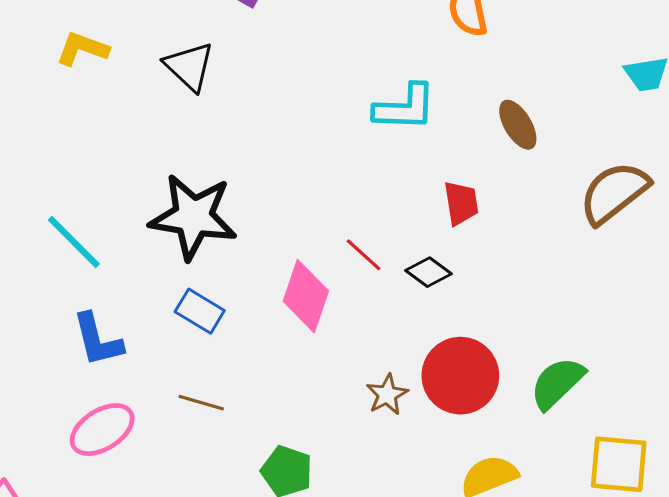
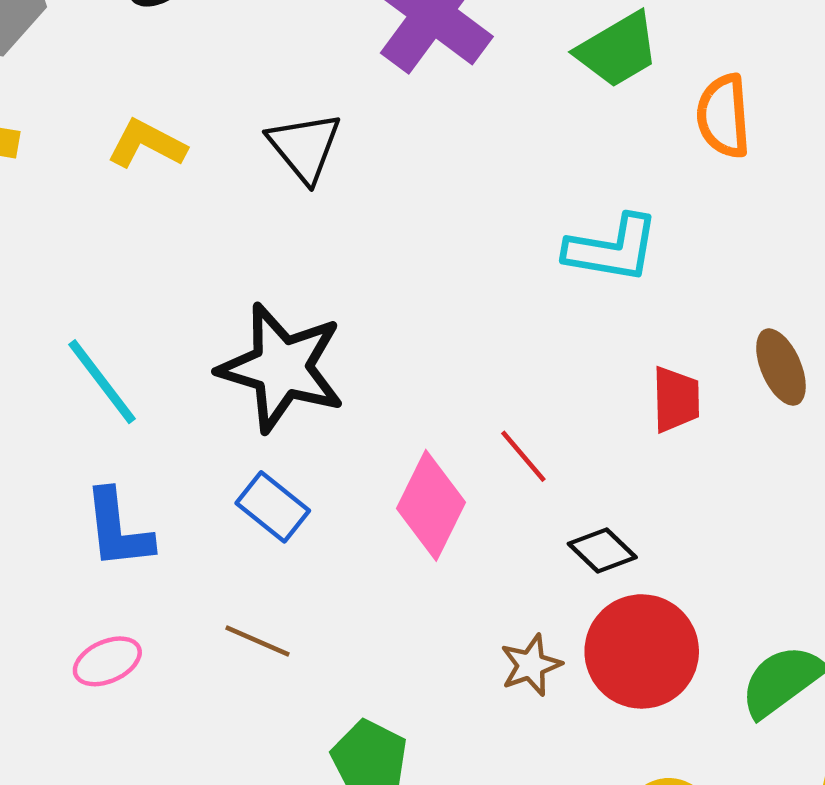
yellow L-shape: (82, 49) -> (147, 144), moved
brown ellipse: (518, 125) -> (781, 367), moved
black diamond: (428, 272) -> (602, 550), moved
pink ellipse: (102, 430) -> (107, 661), size x0.7

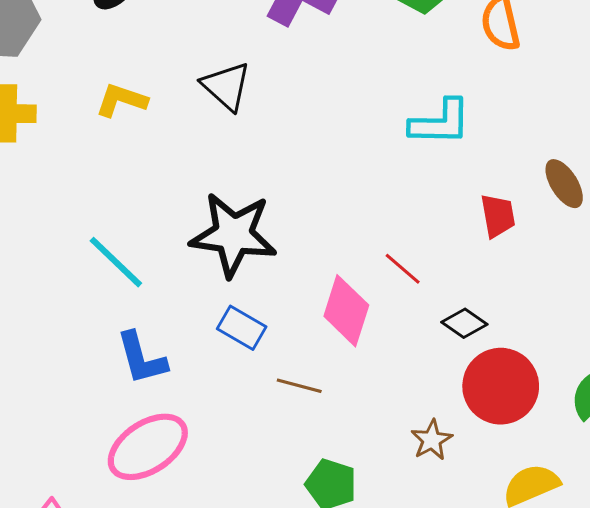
brown line: (257, 641) -> (299, 386), moved
pink ellipse: (107, 661) -> (148, 447), size x1.8
brown star: (531, 665) -> (432, 440), moved

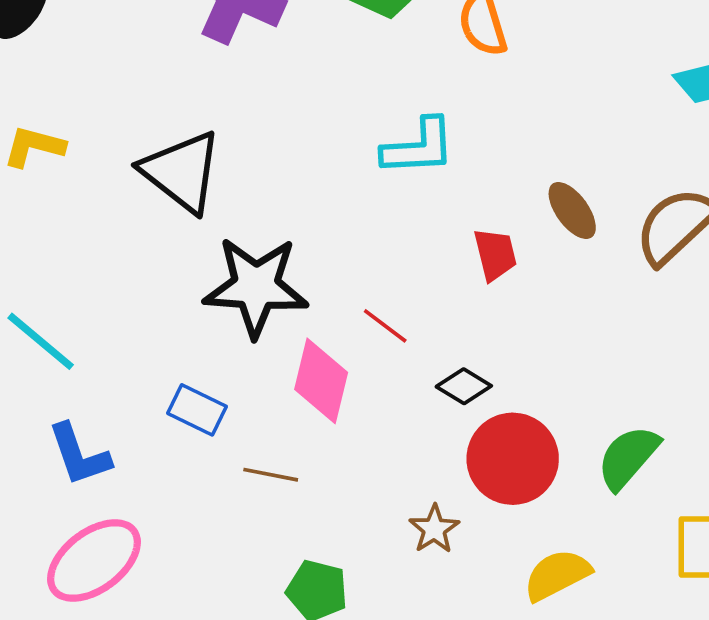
black triangle: (226, 86) -> (182, 172), moved, size x1.4
black star: (233, 235) -> (256, 287), moved

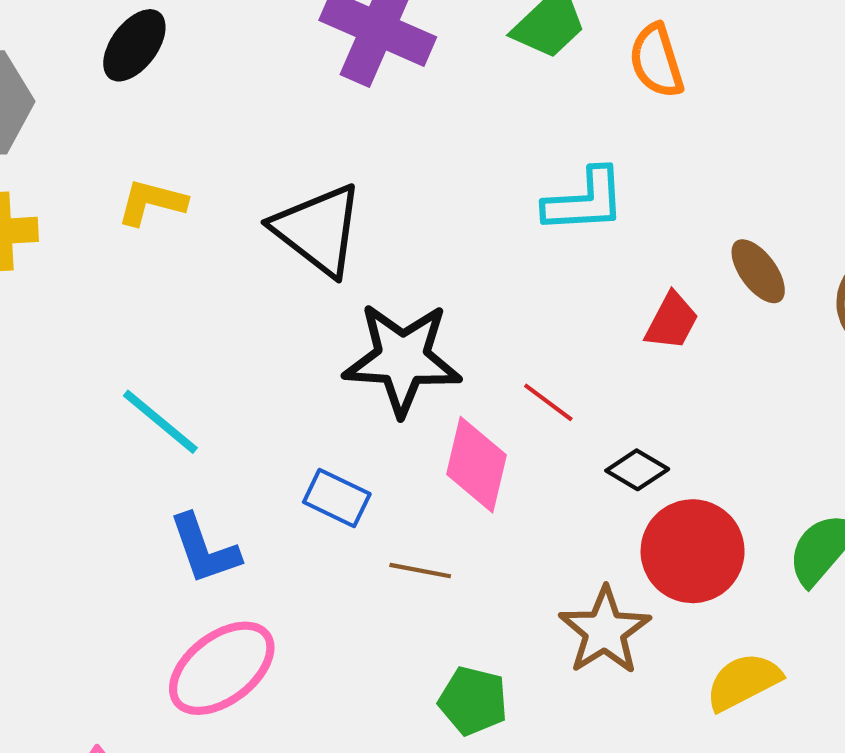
red trapezoid: (495, 254) -> (672, 321), turned 42
brown star: (434, 529) -> (605, 631), size x1.6

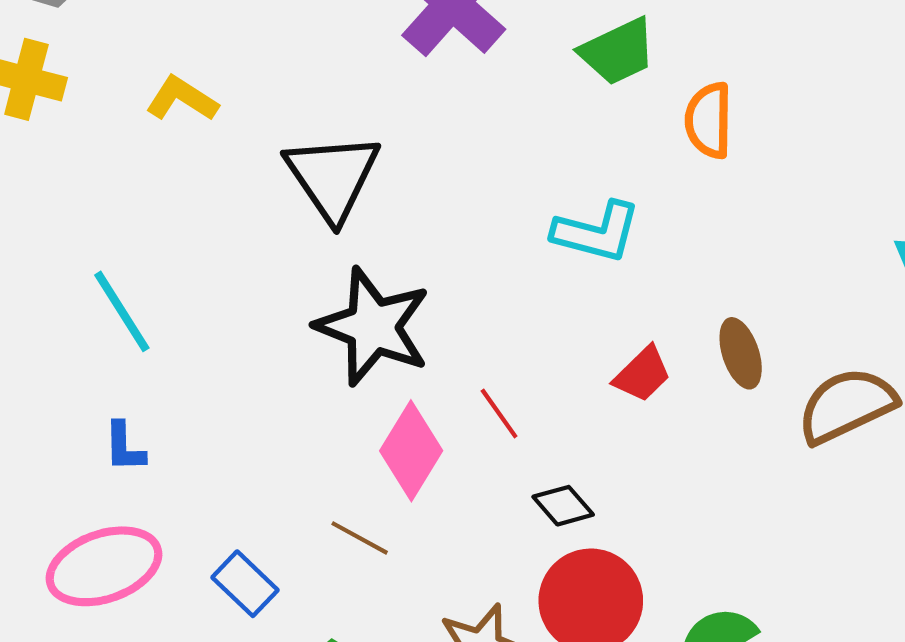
blue rectangle: (337, 498) -> (245, 584), moved
blue L-shape: (204, 549) -> (124, 447), size x0.7
brown line: (420, 571) -> (360, 538), moved

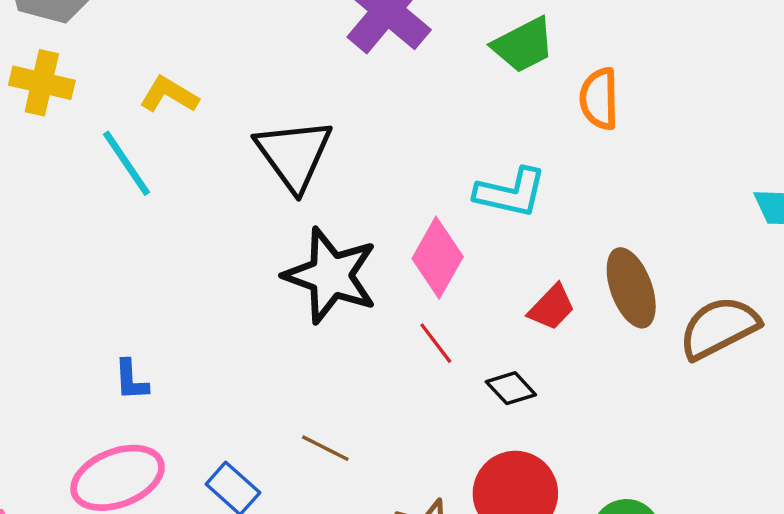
cyan line: (122, 311) -> (126, 163), moved
brown ellipse: (741, 353) -> (631, 288), size x1.4
pink diamond: (411, 451) -> (438, 258), moved
black diamond: (563, 506) -> (511, 388), moved

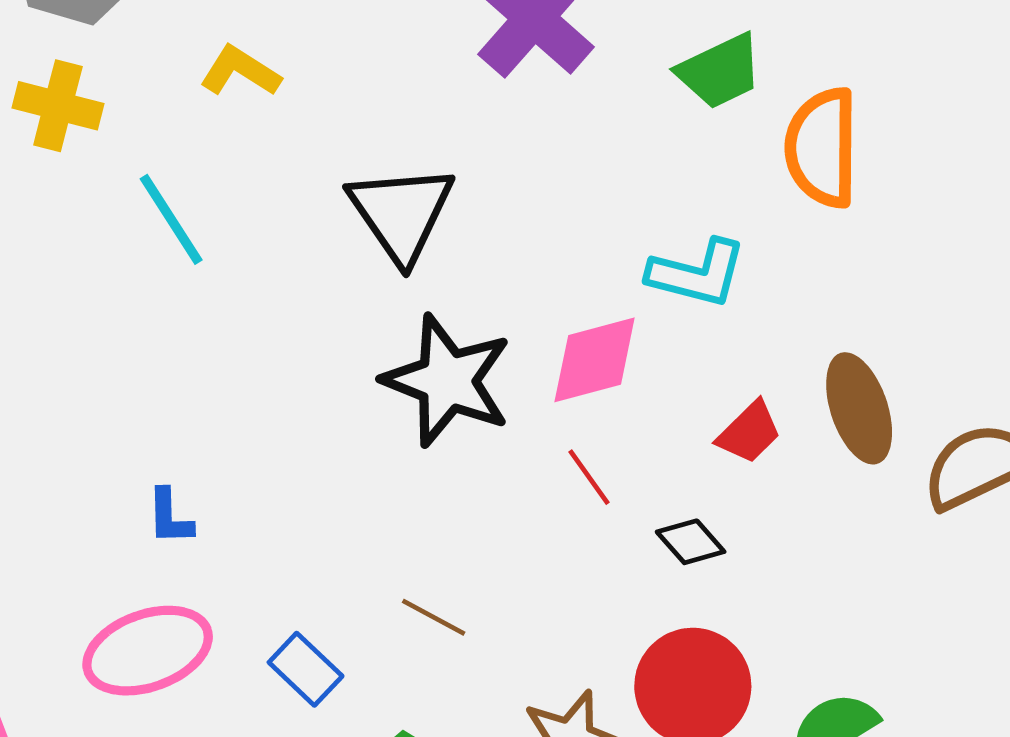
yellow L-shape: (169, 95) -> (240, 71), moved
orange semicircle: (599, 99) -> (822, 148), size x1.4
pink diamond: (438, 258) -> (595, 360), turned 44

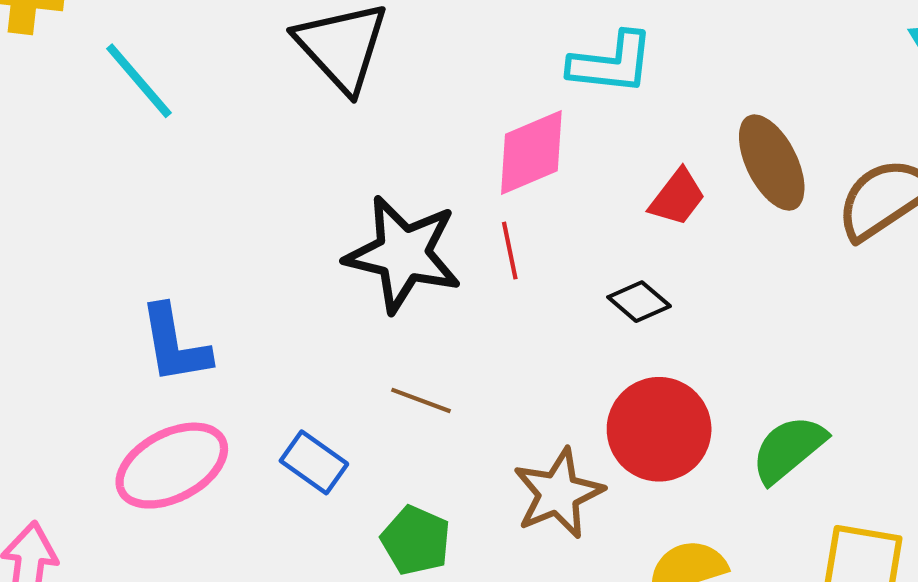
black star: (447, 381) -> (403, 254), moved
red line: (589, 477) -> (510, 251), moved, turned 32
blue L-shape: (170, 517) -> (175, 344), size x1.6

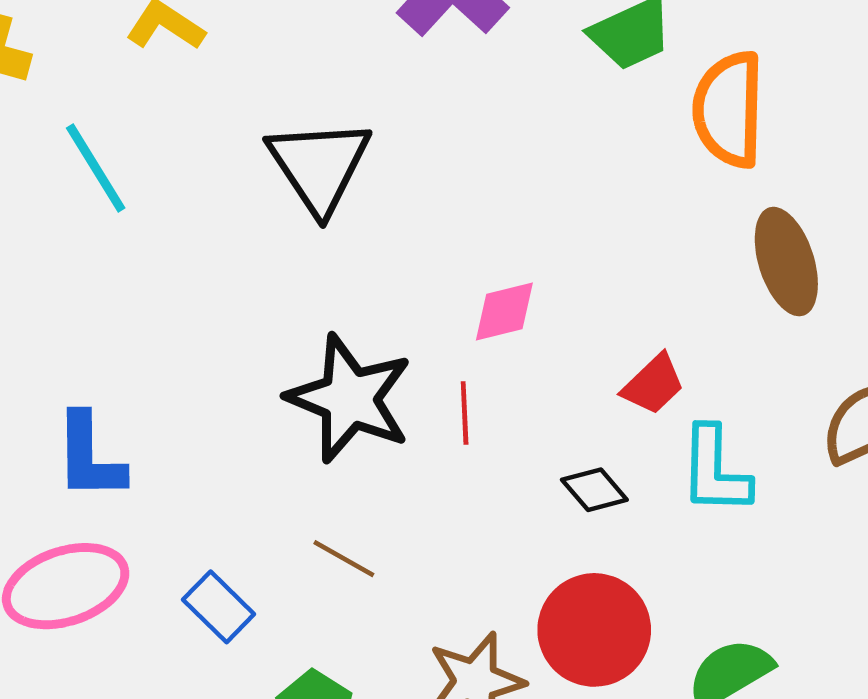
cyan L-shape: (611, 63) -> (715, 471), moved, turned 76
pink diamond: (531, 152) -> (504, 311), size x0.7
brown ellipse: (772, 163) -> (786, 262), moved

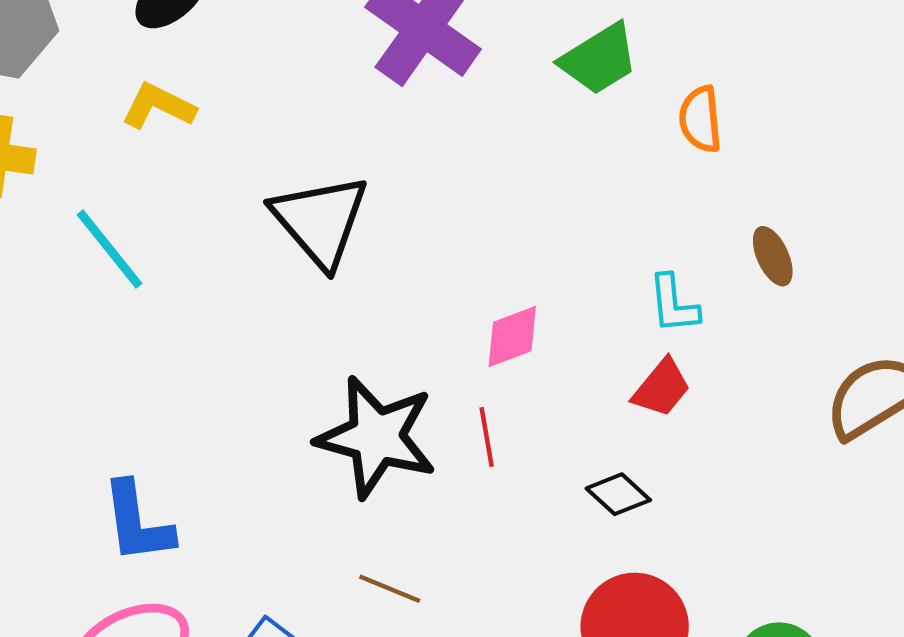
orange semicircle: (729, 109) -> (700, 119), size x0.6
brown ellipse: (786, 262) -> (773, 256), size x0.6
cyan L-shape: (715, 471) -> (674, 304), moved, size x0.7

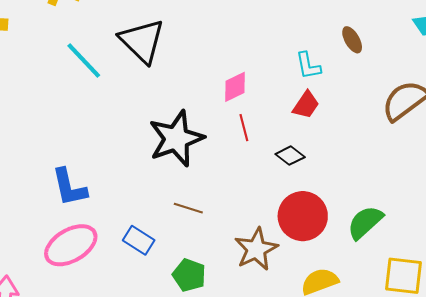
cyan line: (109, 249) -> (84, 61), moved
black star: (376, 437) -> (176, 139), turned -30
red line: (487, 437) -> (244, 128), moved

